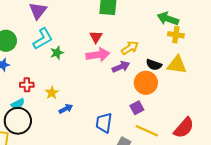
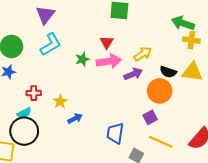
green star: (57, 53) -> (82, 59), moved

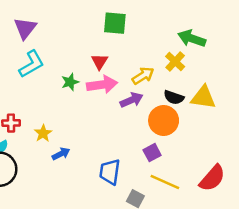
yellow cross: (191, 40) -> (175, 62), moved, turned 35

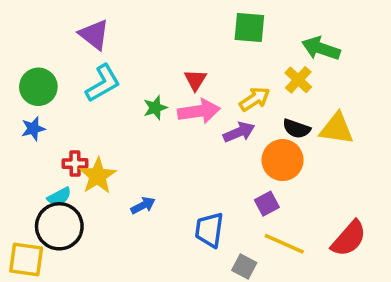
green square: (115, 23) -> (249, 27), moved
purple triangle: (25, 28) -> (94, 34), turned -30
yellow star: (43, 133) -> (98, 176), moved, size x1.5

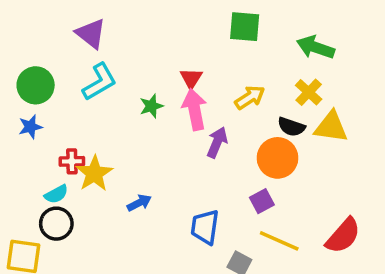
yellow cross: (298, 80) -> (309, 92), moved
pink arrow: (199, 111) -> (195, 110), turned -93
purple arrow: (239, 132) -> (217, 142), moved, turned -44
black circle: (59, 226) -> (56, 224), size x0.7

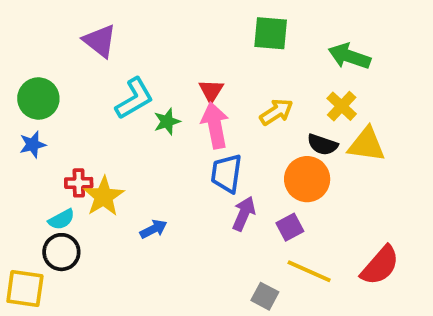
cyan L-shape: (99, 82) -> (134, 99), moved
purple arrow: (217, 142) -> (244, 214), moved
blue trapezoid: (205, 227) -> (226, 173), moved

